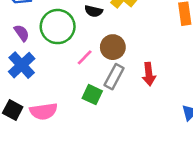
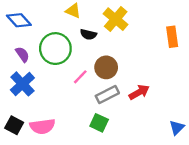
red arrow: (149, 74) -> (139, 92), turned -114
gray rectangle: (114, 77) -> (107, 95), turned 35
green square: (92, 95) -> (99, 123), moved

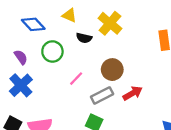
blue diamond: (19, 20) -> (33, 24), moved
green circle: (55, 49) -> (52, 51), size x0.7
brown circle: (106, 67) -> (112, 70), moved

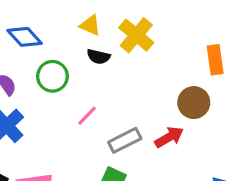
yellow triangle: (69, 15) -> (90, 25), moved
brown circle: (112, 70) -> (194, 103), moved

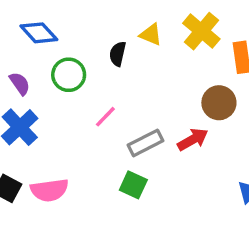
yellow triangle: (90, 25) -> (151, 35), moved
yellow cross: (136, 35) -> (201, 31), moved
black semicircle: (98, 57) -> (118, 54), turned 90

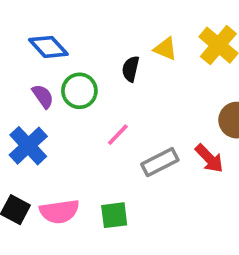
purple semicircle: (20, 83) -> (43, 96), moved
red arrow: (193, 139) -> (209, 158), turned 76
green square: (133, 185) -> (114, 215), moved, turned -32

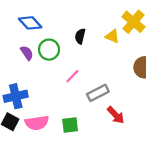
yellow triangle: (165, 49) -> (112, 36), moved
blue cross: (28, 146) -> (16, 96), moved, turned 30
red arrow: (209, 158) -> (116, 115), moved

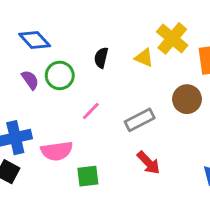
gray rectangle: (98, 93) -> (140, 120), moved
pink semicircle: (37, 123) -> (57, 151), moved

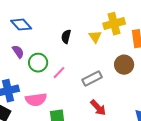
yellow cross: (172, 38) -> (114, 24), turned 35
yellow triangle: (144, 58) -> (95, 37), turned 32
green circle: (60, 75) -> (38, 63), moved

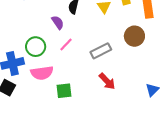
purple semicircle: (18, 52) -> (58, 22), moved
green circle: (38, 63) -> (36, 47), moved

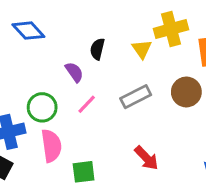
gray rectangle: (101, 51) -> (136, 97), moved
pink semicircle: (42, 73) -> (51, 146), turned -90

